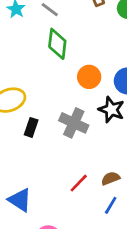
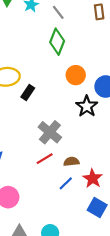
gray cross: (74, 123) -> (50, 132), moved
black rectangle: (31, 127) -> (28, 93), moved

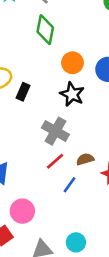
black star: (87, 106) -> (72, 94), moved
blue line: (66, 183) -> (69, 185), moved

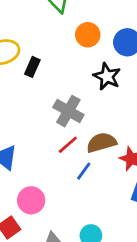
black star: (72, 94) -> (107, 76), moved
brown semicircle: (85, 159) -> (101, 143), size x1.5

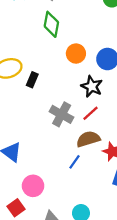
red line: (68, 145) -> (91, 113), moved

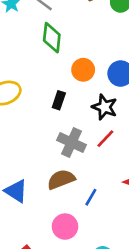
black rectangle: (32, 80) -> (59, 100), moved
brown semicircle: (88, 139) -> (61, 179), moved
pink circle: (33, 186) -> (65, 227), moved

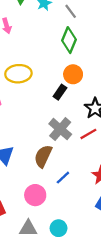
orange circle: (83, 70) -> (73, 74), moved
brown semicircle: (61, 179) -> (43, 156), turned -60

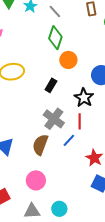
orange circle: (73, 74) -> (68, 60), moved
red line: (88, 134) -> (80, 121), turned -56
blue line: (63, 178) -> (69, 140), moved

